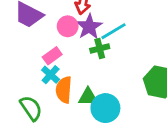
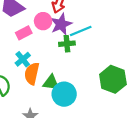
pink rectangle: (52, 56) -> (24, 33), moved

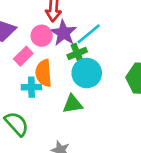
cyan cross: (23, 59) -> (31, 87), turned -35
orange semicircle: (32, 74) -> (44, 73), moved
cyan circle: (64, 94) -> (87, 73), moved

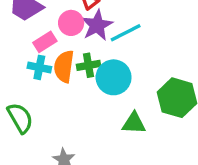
green cross: (77, 53) -> (88, 65), moved
cyan cross: (31, 87) -> (39, 67), moved
green triangle: (73, 104) -> (134, 123), moved

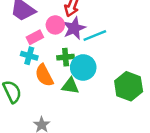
orange semicircle: (64, 66) -> (44, 75), moved, turned -40
green triangle: (134, 123) -> (70, 86), moved

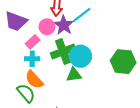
cyan line: (95, 35) -> (82, 15), moved
green cross: (66, 57) -> (63, 52), size x1.6
orange semicircle: (44, 75) -> (34, 80), moved

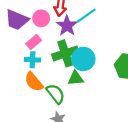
pink circle: (47, 27) -> (41, 18), moved
green semicircle: (26, 93) -> (56, 94), moved

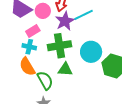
cyan circle: (83, 59) -> (91, 52), moved

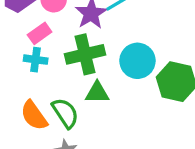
orange semicircle: (27, 67) -> (34, 115), moved

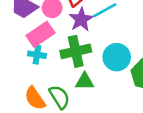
pink rectangle: (40, 33) -> (40, 34), size x1.5

